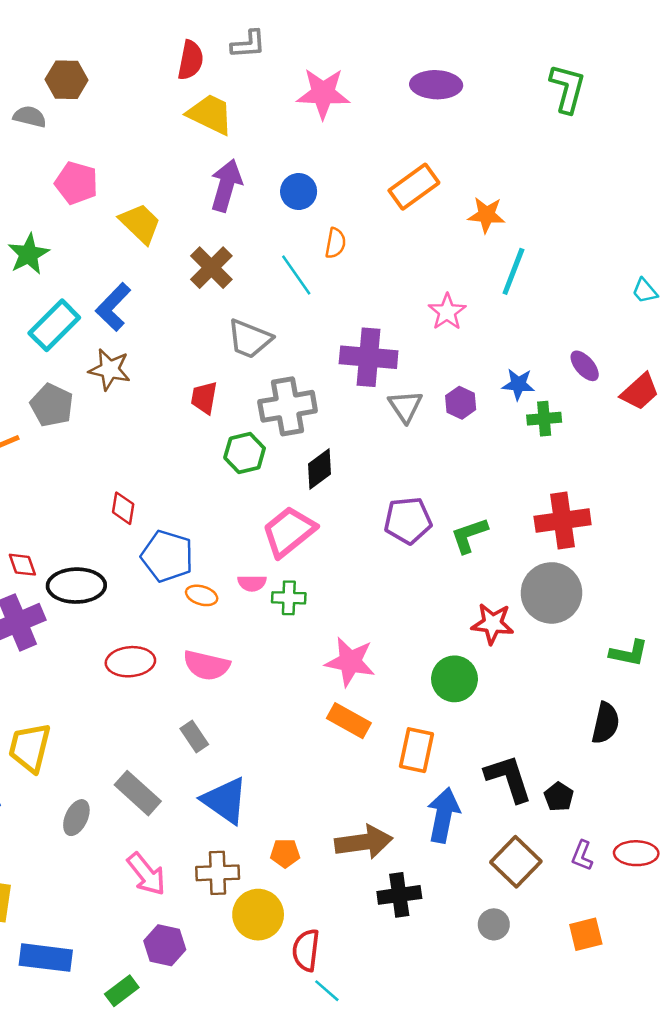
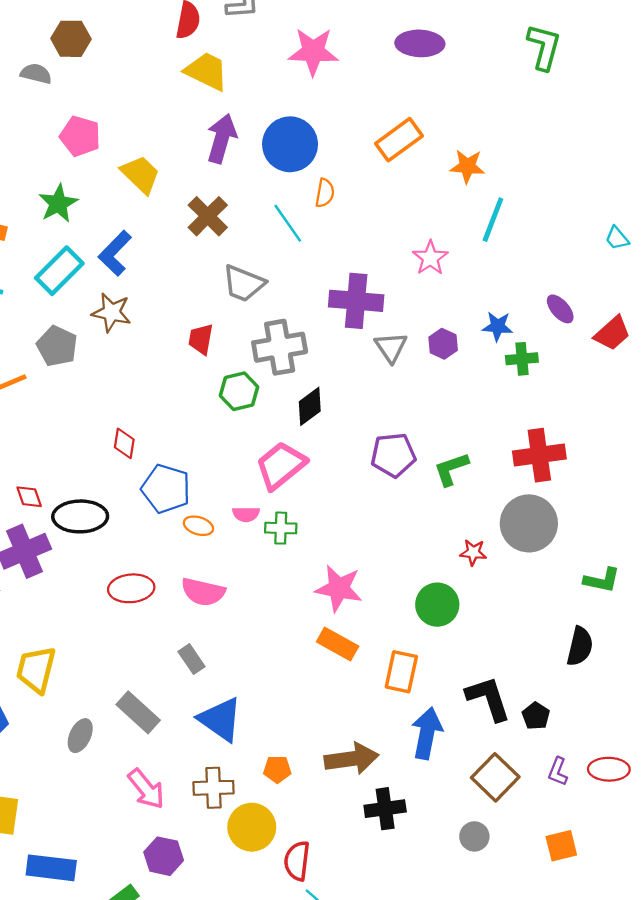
blue circle: (299, 192) -> (290, 144), size x1.6
green star: (29, 254) -> (58, 203), moved
red star: (493, 624) -> (473, 552), size x0.7

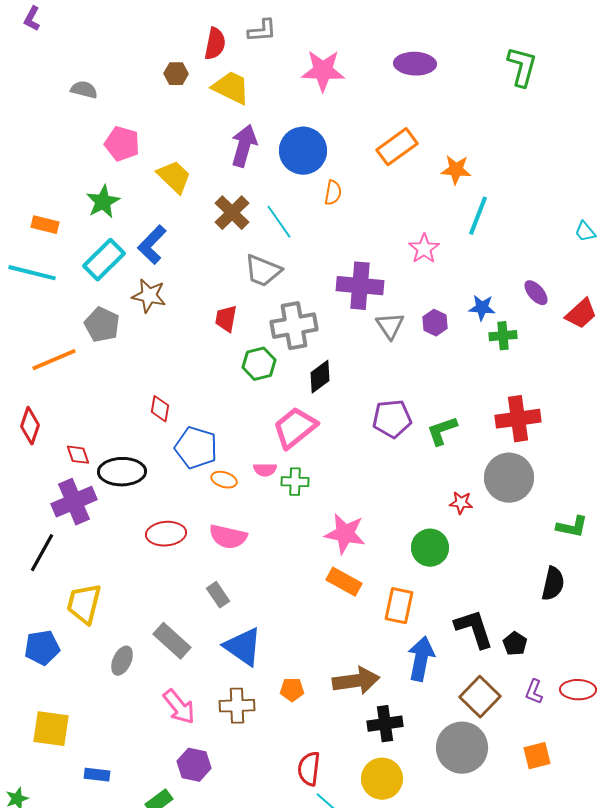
brown hexagon: (71, 39) -> (176, 74), moved, size x0.7
cyan line: (288, 223) -> (279, 222), moved
yellow circle: (252, 827) -> (382, 779), moved
gray circle: (474, 836) -> (462, 748), size x2.0
blue rectangle: (51, 868) -> (97, 775), size x0.6

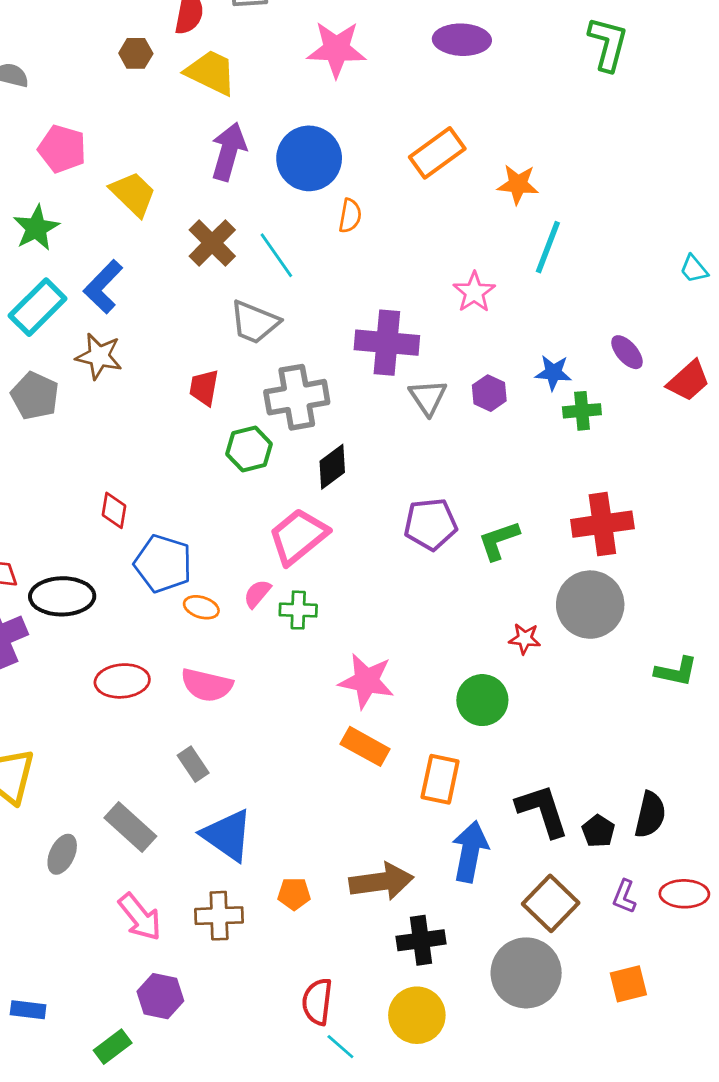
pink semicircle: (265, 470) -> (257, 594), turned 130
black semicircle: (553, 584) -> (650, 815), moved

